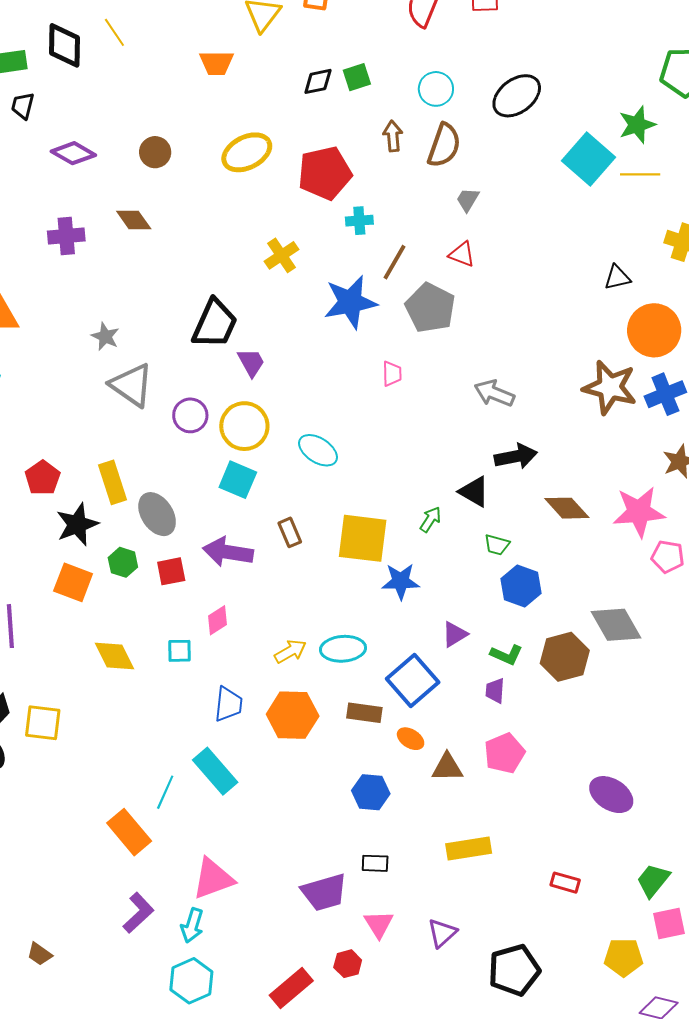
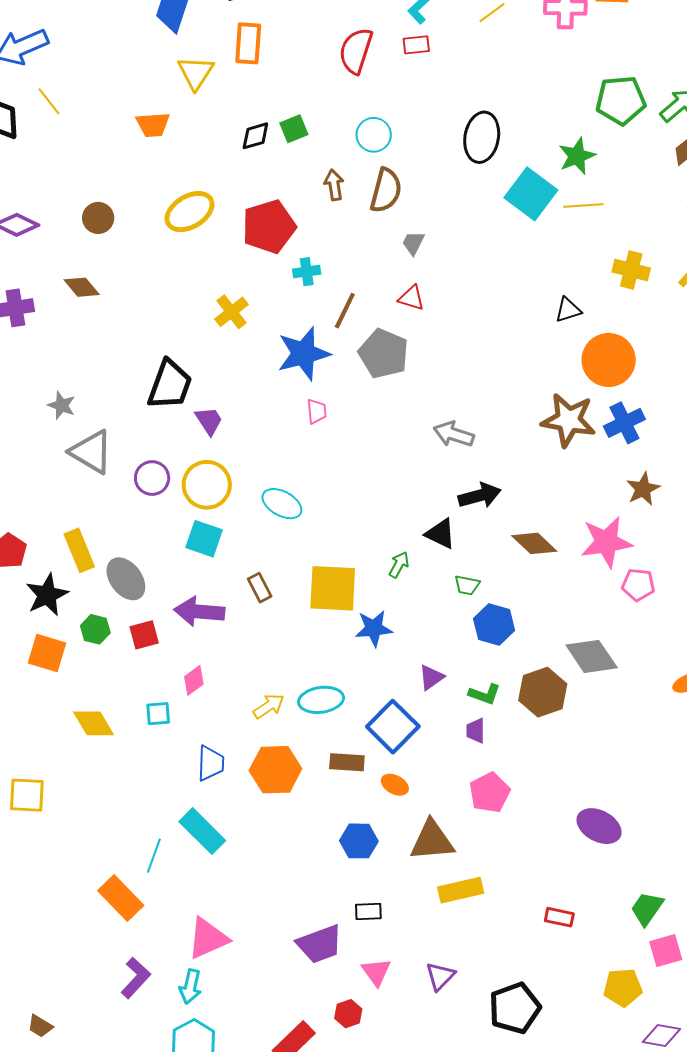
black ellipse: (517, 96) -> (482, 137), moved, turned -39
pink trapezoid: (392, 374) -> (317, 411), moved
brown triangle: (447, 767) -> (432, 841), moved, size x1.4

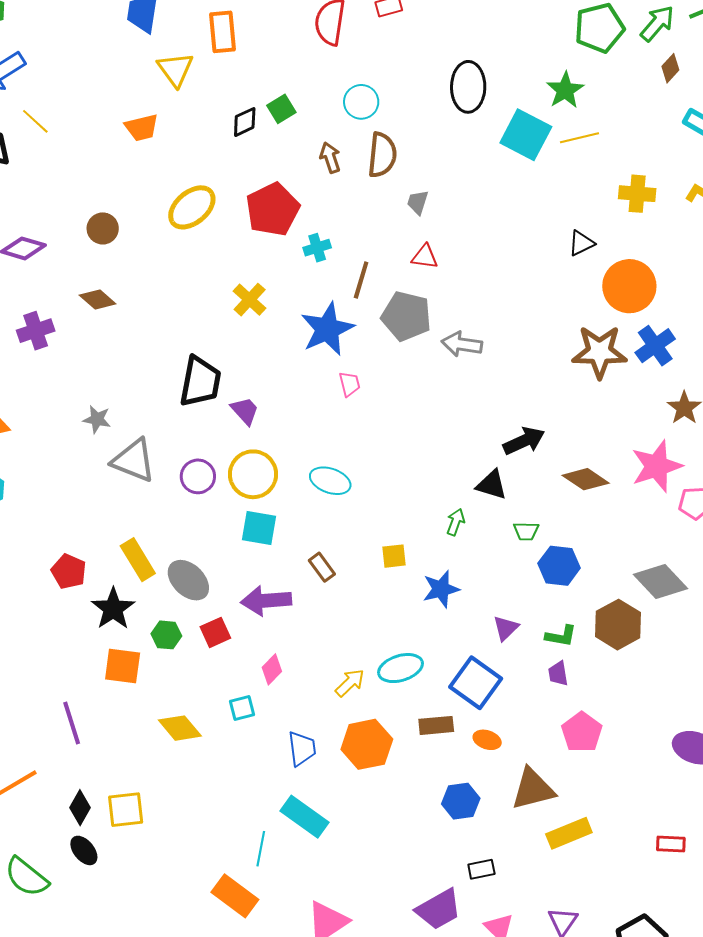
gray arrow: (454, 434) -> (462, 344), moved
yellow square: (333, 588) -> (394, 556), size x0.5

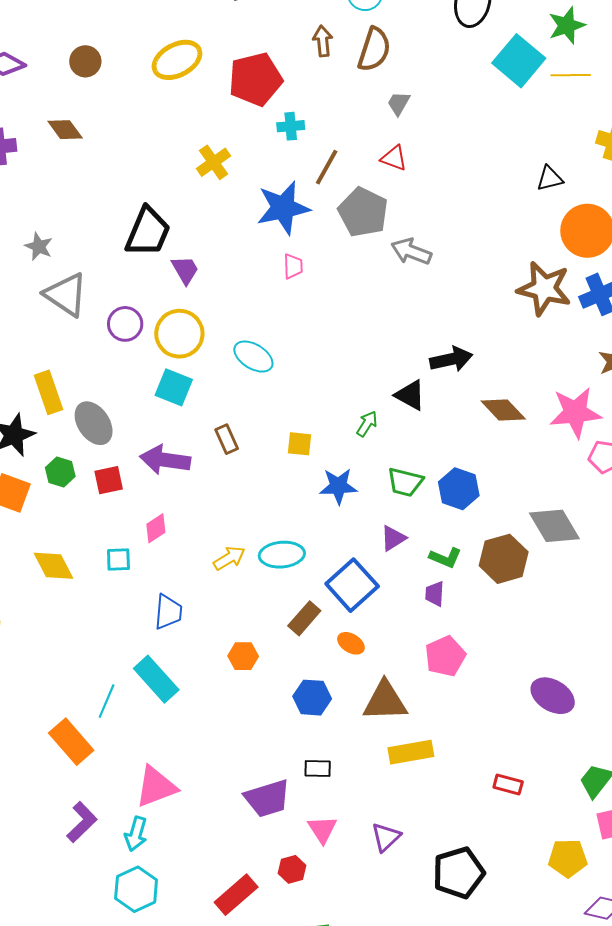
green trapezoid: (526, 531) -> (405, 482), moved, size x1.4
brown rectangle: (436, 725) -> (304, 618), turned -56
orange hexagon: (367, 744) -> (243, 656), moved, size x0.6

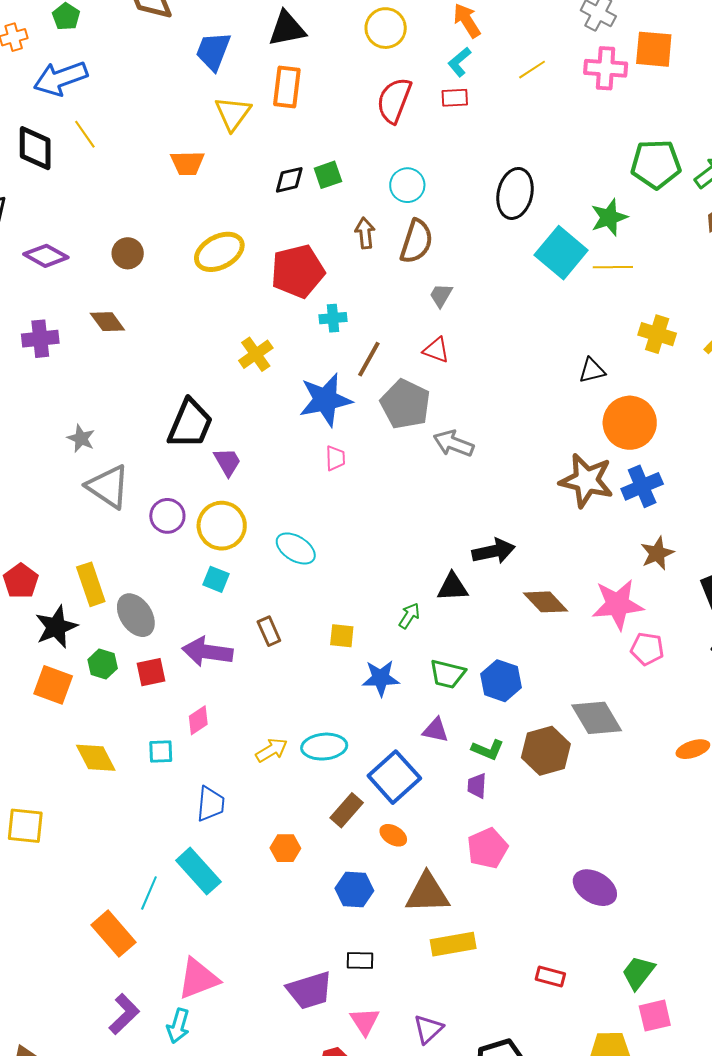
cyan square: (174, 387) -> (216, 579), size x0.7
black triangle: (410, 395) -> (453, 587), turned -32
purple triangle: (393, 538) -> (435, 730), turned 44

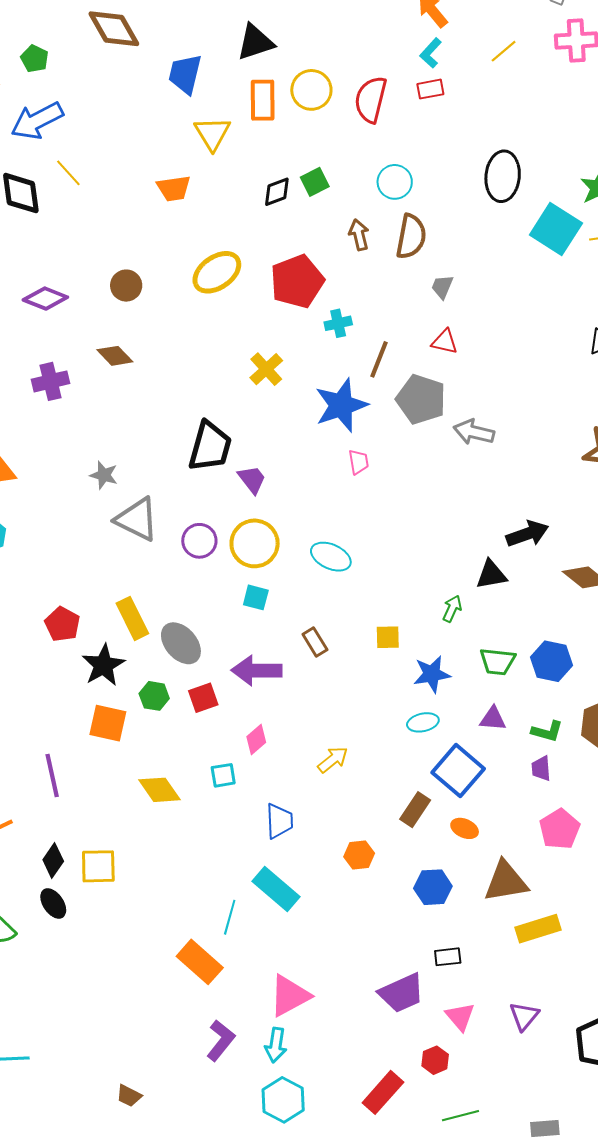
yellow circle: (386, 28) -> (311, 90), moved
cyan ellipse: (324, 747) -> (423, 722), moved, size x0.7

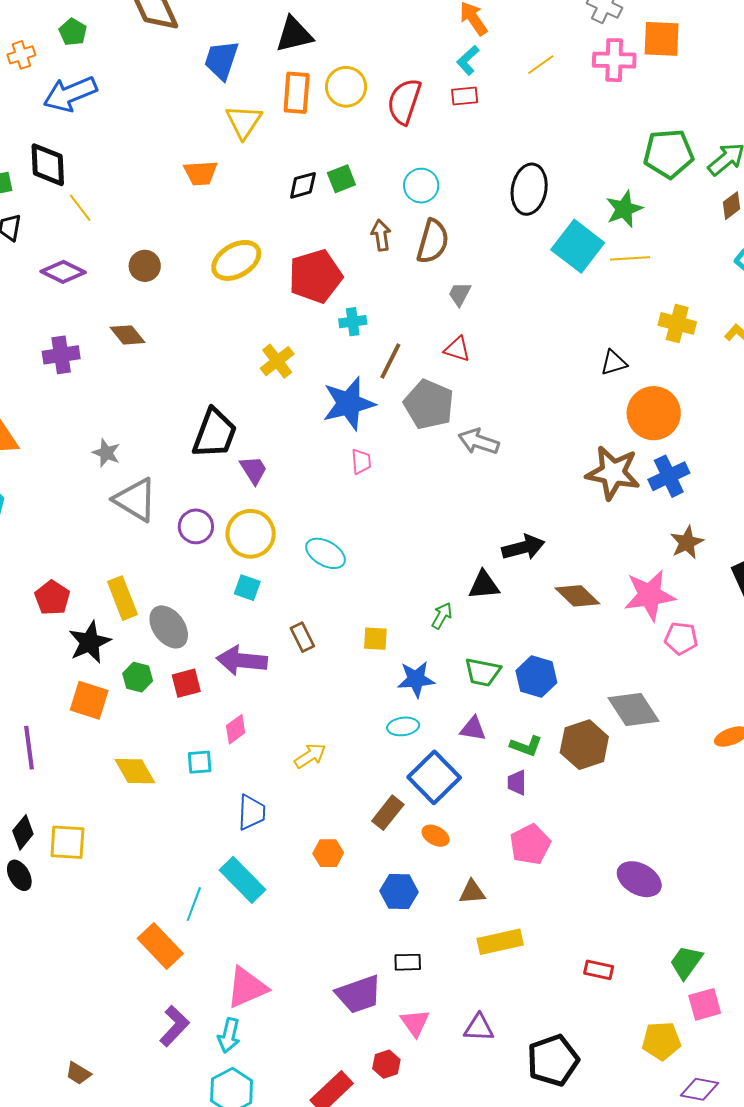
yellow line: (68, 173) -> (80, 208), moved
brown triangle: (506, 881) -> (472, 892), size x0.6
purple triangle: (524, 1016) -> (479, 1028), turned 48

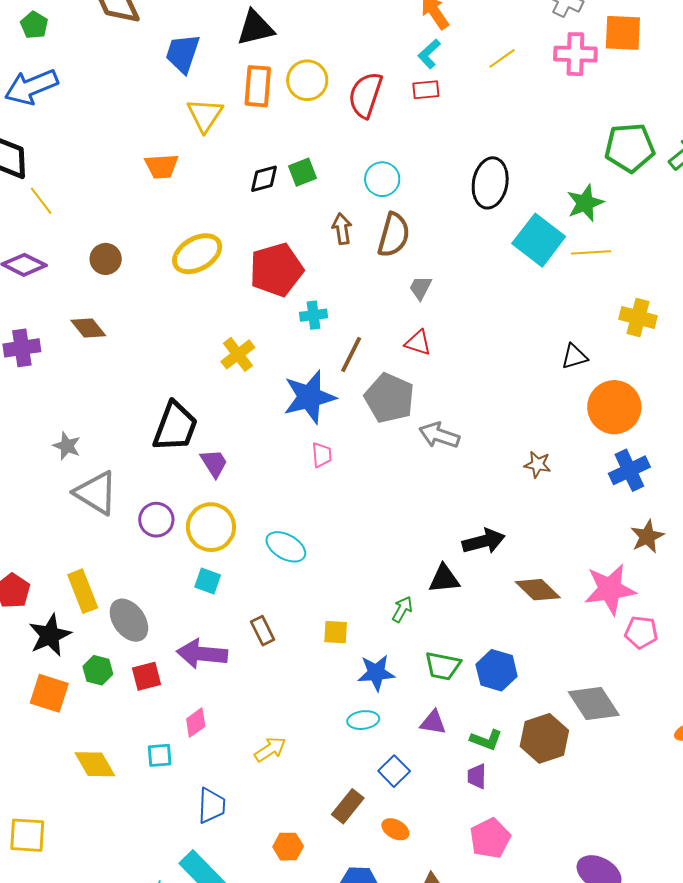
brown star: (613, 473) -> (538, 464), moved, size x0.5
blue square: (434, 777) -> (394, 771), size x0.6

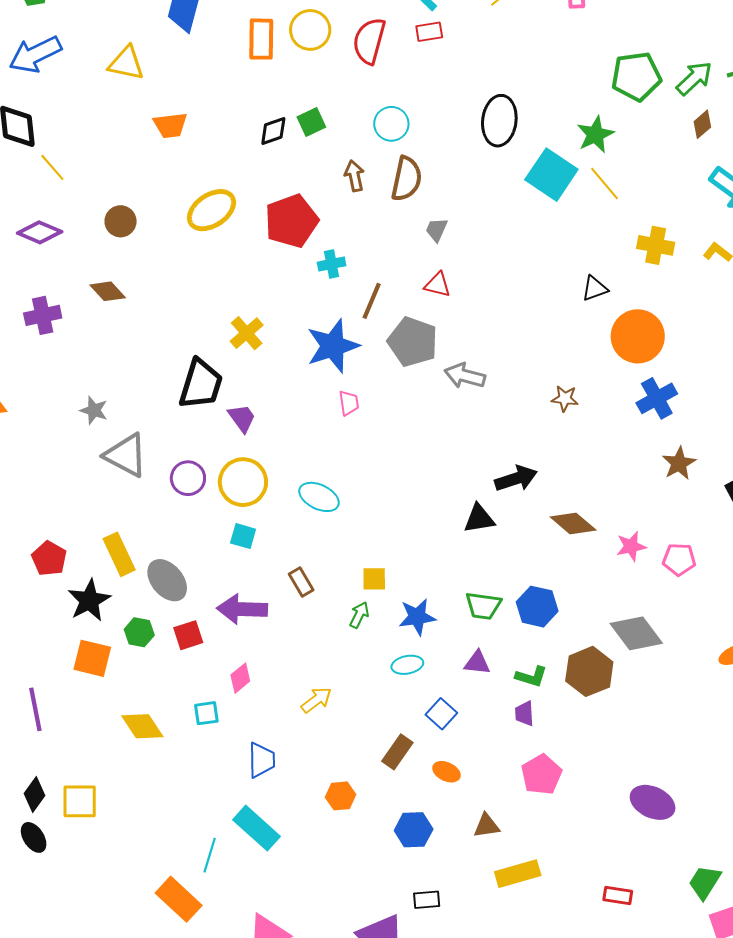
yellow triangle: (205, 115) -> (126, 63), moved, turned -48
yellow line: (591, 252) -> (604, 183), turned 57
yellow cross: (238, 354) -> (247, 333), moved
pink star: (610, 589) -> (631, 546), moved, size x0.6
green arrow: (402, 609) -> (359, 615), moved

